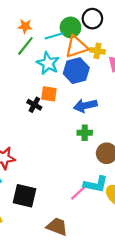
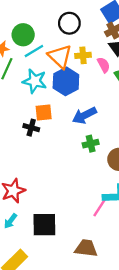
green circle: (70, 27) -> (23, 35), moved
orange triangle: (76, 47) -> (60, 57), turned -45

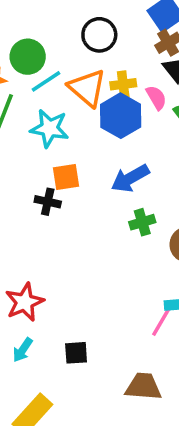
blue hexagon: (66, 81) -> (121, 116), moved
black square: (44, 225) -> (76, 353), size x0.6

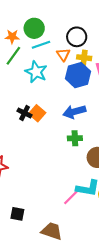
black circle: (99, 35) -> (77, 37), moved
orange triangle: (87, 88) -> (63, 55), size x0.6
orange square: (66, 177) -> (37, 113), moved, turned 35
black square: (76, 353) -> (17, 214), moved

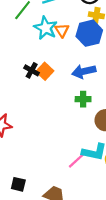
orange triangle: (63, 55) -> (62, 30), moved
black square: (17, 214) -> (18, 184), moved

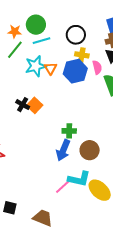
cyan star: (46, 28) -> (36, 66), turned 30
blue arrow: (84, 71) -> (63, 150), moved, turned -55

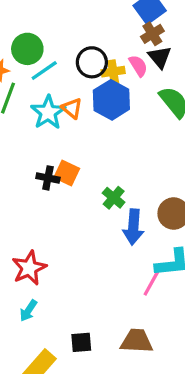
black circle: (76, 35) -> (92, 62), moved
pink semicircle: (97, 67) -> (138, 66), moved
green cross: (69, 131) -> (114, 198), moved, turned -32

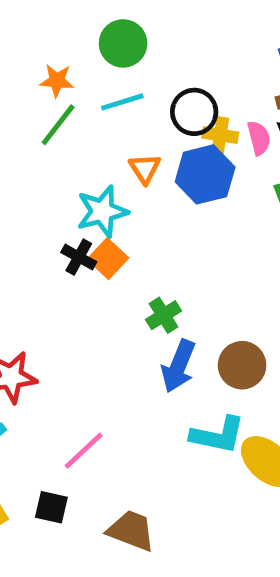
green circle: (27, 49) -> (123, 43), moved
cyan star: (48, 112) -> (102, 211), moved
pink line: (153, 281) -> (84, 451), moved

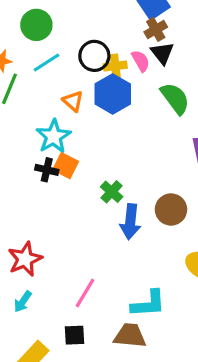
cyan L-shape: (218, 435) -> (148, 304), moved

